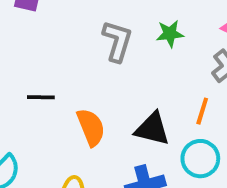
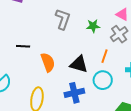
green star: (170, 34) -> (93, 26), moved

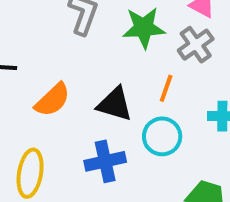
green star: (93, 26) -> (144, 28), size x1.5
orange semicircle: (48, 62) -> (52, 100), turned 66

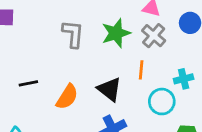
black triangle: (115, 104) -> (109, 89), turned 36
cyan circle: (162, 136) -> (162, 102), moved

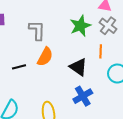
gray L-shape: (73, 34) -> (37, 30), moved
orange semicircle: (67, 97) -> (45, 57), moved

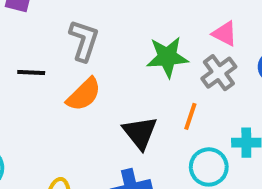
black line: (19, 67) -> (31, 73), moved

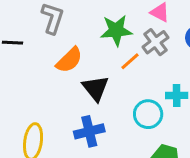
orange semicircle: (84, 94) -> (69, 60), moved
orange line: (190, 116) -> (130, 61), moved, turned 30

